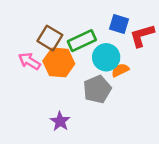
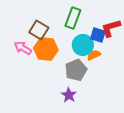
blue square: (119, 24) -> (98, 35), moved
green rectangle: (82, 41) -> (73, 18), moved, turned -45
purple star: (60, 121) -> (69, 95), moved

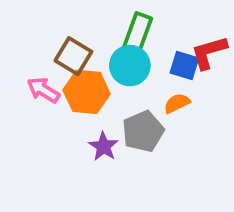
cyan circle: (83, 45) -> (130, 66), moved
purple star: (69, 95) -> (104, 146), moved

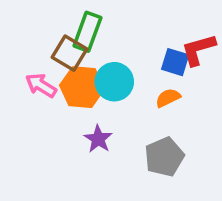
green rectangle: (137, 34) -> (87, 32), moved
cyan circle: (130, 66) -> (114, 82), moved
gray pentagon: (143, 131) -> (164, 157), moved

